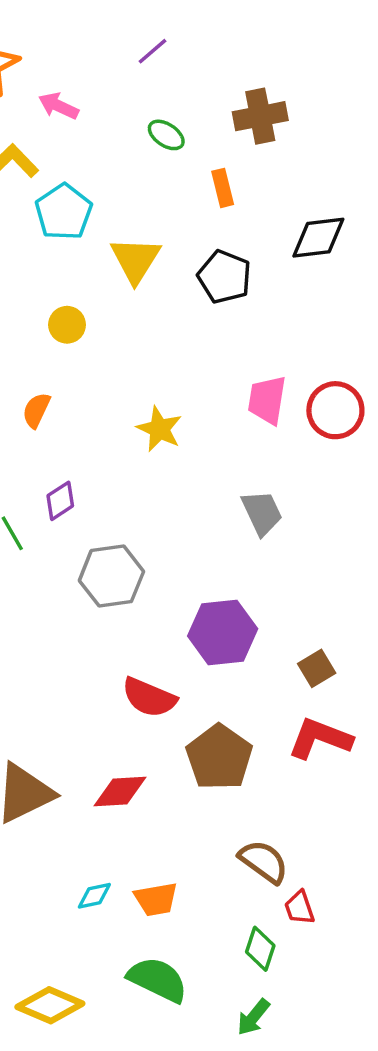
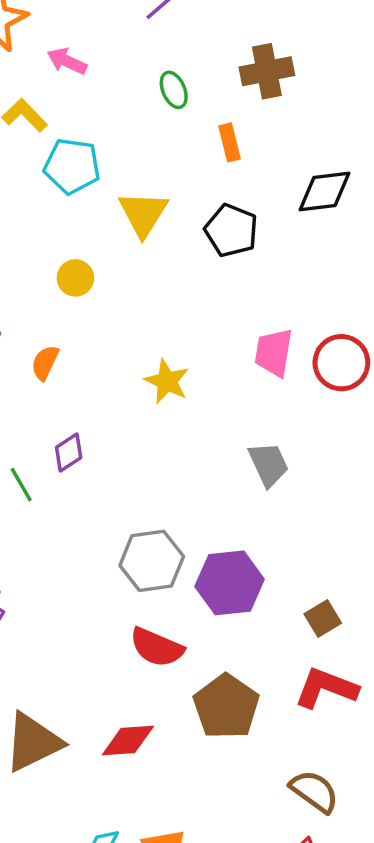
green ellipse: (166, 135) -> (174, 90), turned 33
cyan pentagon: (64, 212) -> (72, 166), turned -30
gray hexagon: (111, 576) -> (152, 561), moved
brown semicircle: (264, 862) -> (314, 791), moved

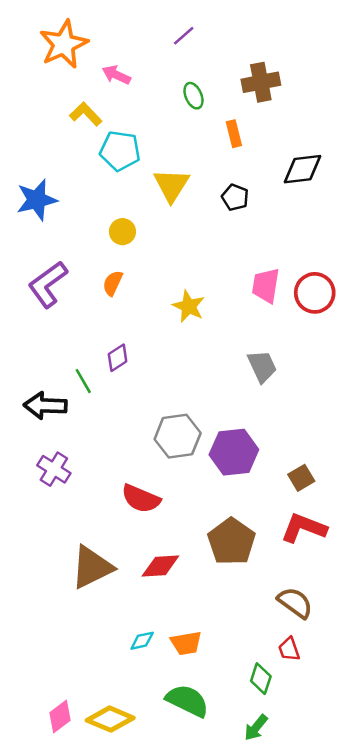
black pentagon: (231, 231) -> (235, 197), size x0.7
orange semicircle: (45, 363) -> (113, 283), moved
red semicircle: (157, 647) -> (141, 499), moved

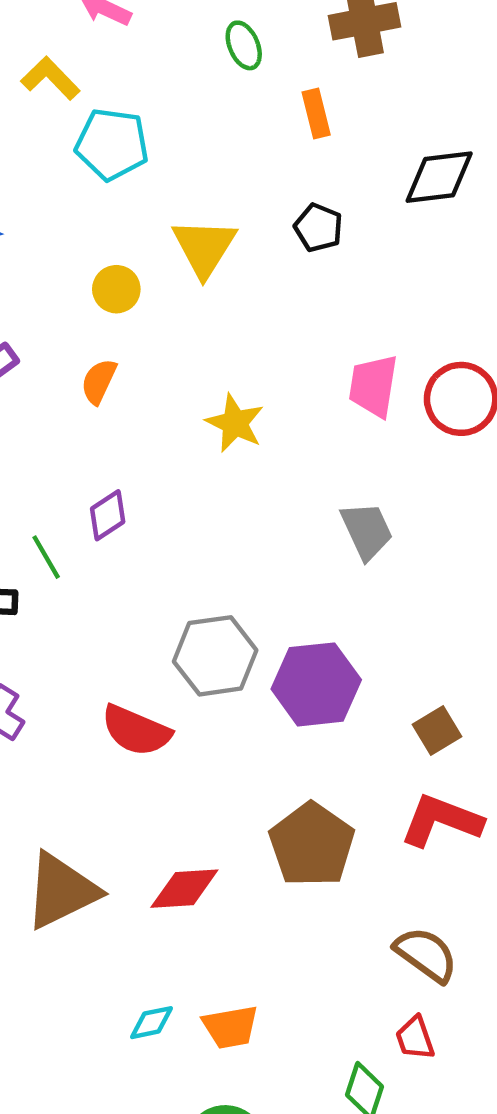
yellow triangle: (171, 185) -> (204, 247), moved
red semicircle: (141, 499) -> (136, 731), moved

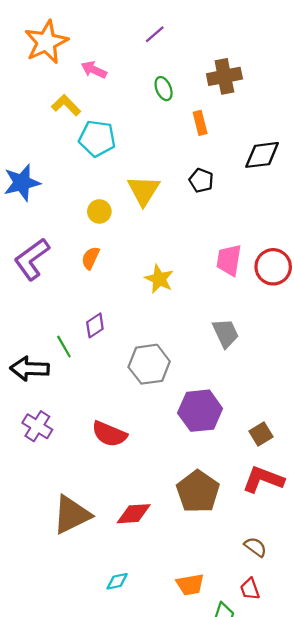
gray hexagon: (215, 656) -> (149, 364), moved
brown semicircle: (426, 955) -> (255, 547), size x0.7
orange trapezoid: (231, 1027) -> (190, 585), moved

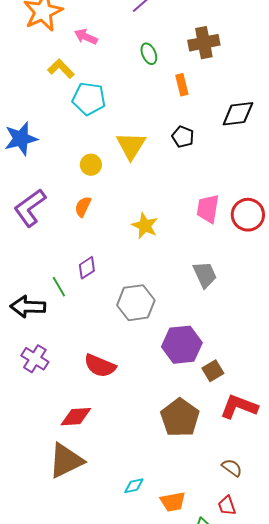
brown square: (261, 434) -> (213, 371), moved
red diamond: (134, 514) -> (76, 417), moved
brown triangle: (72, 515) -> (66, 461), moved
cyan diamond: (117, 581) -> (134, 486), moved

